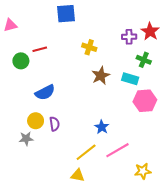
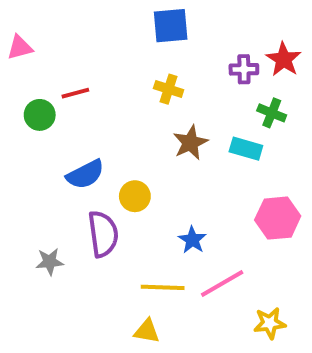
blue square: (66, 14) -> (171, 26), moved
pink hexagon: (145, 101) -> (278, 218), moved
yellow circle: (36, 121) -> (135, 196), moved
purple semicircle: (54, 124) -> (103, 234), size x1.6
yellow line: (86, 152) -> (163, 287), turned 40

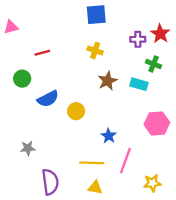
green circle: (40, 115) -> (22, 79), moved
purple semicircle: (103, 234) -> (50, 182), moved
pink line: (222, 283) -> (125, 161), turned -40
yellow triangle: (147, 331) -> (95, 188), moved

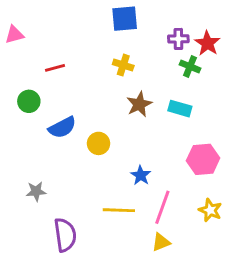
purple cross: (138, 39) -> (178, 39), moved
green cross: (154, 64) -> (190, 66), moved
yellow star: (152, 183) -> (210, 210), moved, turned 30
yellow triangle: (95, 188) -> (161, 242), moved, turned -32

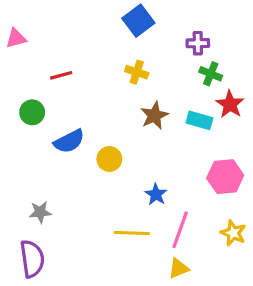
blue square: (125, 19) -> (138, 21), turned -32
red star: (207, 43) -> (230, 104), moved
purple semicircle: (65, 235) -> (32, 259), moved

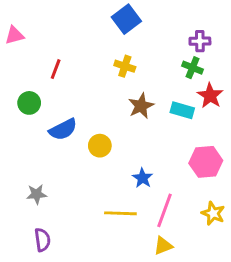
purple cross: (198, 43) -> (200, 41), moved
red line: (61, 75) -> (56, 69), turned -54
purple semicircle: (32, 259) -> (42, 240), moved, size x0.7

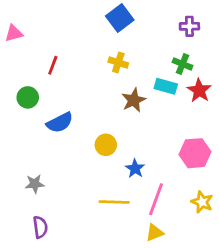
purple cross: (200, 41) -> (189, 26), moved
cyan rectangle: (182, 110) -> (166, 86), moved
yellow circle: (100, 146) -> (106, 145), moved

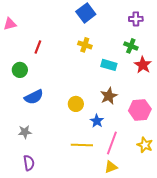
cyan rectangle: (166, 86) -> (109, 65), moved
brown star: (134, 100) -> (109, 96), moved
blue semicircle: (60, 123) -> (34, 97), moved

